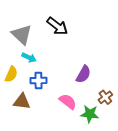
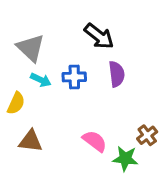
black arrow: (57, 26) -> (99, 36), moved
purple semicircle: (83, 74) -> (117, 74), moved, turned -36
blue cross: (38, 81) -> (74, 77), moved

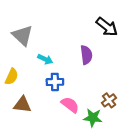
black arrow: (99, 36) -> (107, 27), moved
blue cross: (74, 77) -> (55, 82), moved
cyan arrow: (41, 80) -> (45, 59), moved

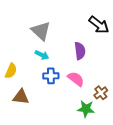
gray triangle: (22, 35) -> (41, 31), moved
pink semicircle: (70, 105) -> (76, 79), moved

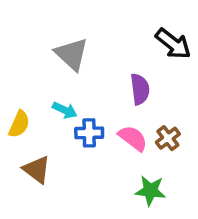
cyan arrow: (42, 55) -> (65, 110), moved
brown cross: (101, 93) -> (168, 138), moved
brown triangle: (21, 97) -> (37, 170), turned 30

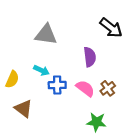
gray triangle: (72, 54) -> (46, 34), turned -35

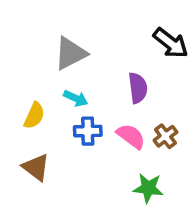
gray triangle: (46, 34) -> (71, 53), turned -35
cyan arrow: (41, 70) -> (76, 98), moved
yellow semicircle: (12, 79) -> (34, 116), moved

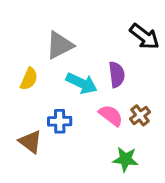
cyan arrow: (76, 98) -> (82, 83), moved, size x1.5
yellow semicircle: (34, 116) -> (29, 79), moved
blue cross: (88, 131) -> (60, 121), moved

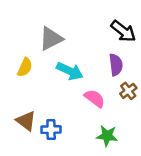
purple semicircle: (117, 75) -> (116, 65), moved
brown cross: (140, 115) -> (128, 91), moved
blue cross: (60, 121) -> (51, 130), moved

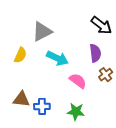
brown triangle: (26, 121) -> (21, 99), turned -30
green star: (107, 136) -> (76, 112), moved

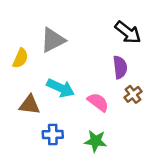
yellow semicircle: (20, 55) -> (20, 58), moved
cyan arrow: (57, 58) -> (61, 88), moved
brown triangle: (21, 99) -> (29, 105), moved

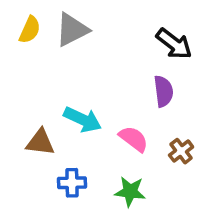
gray triangle: (53, 40) -> (72, 30), moved
yellow semicircle: (20, 58) -> (30, 30), moved
brown cross: (133, 94) -> (181, 151), moved

